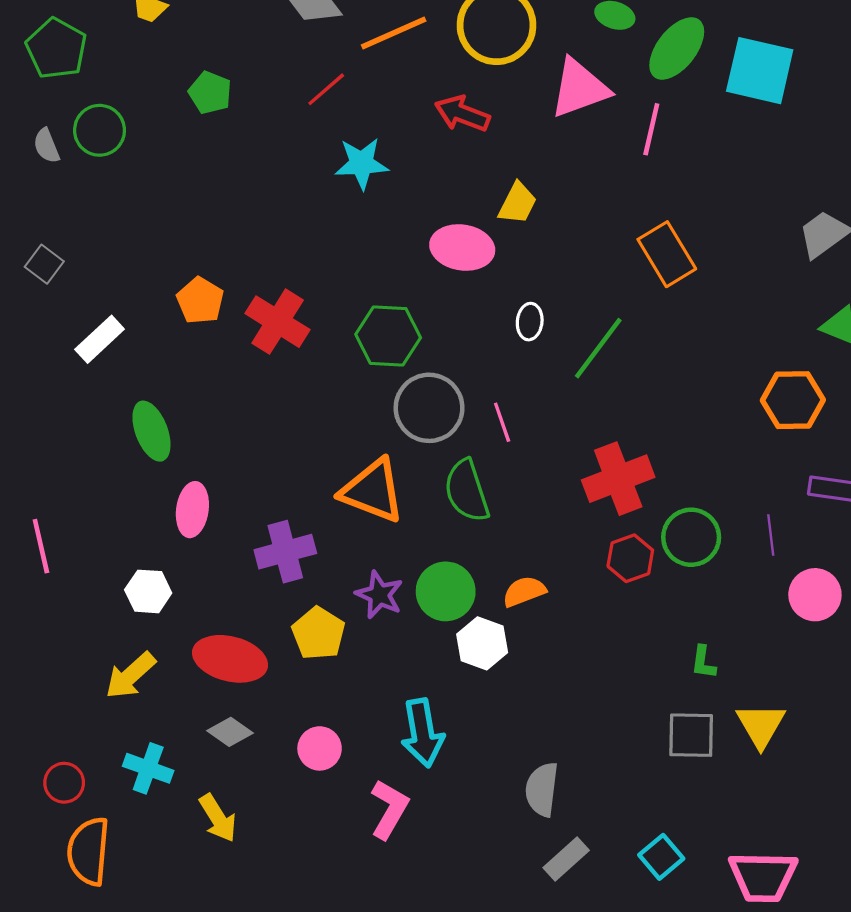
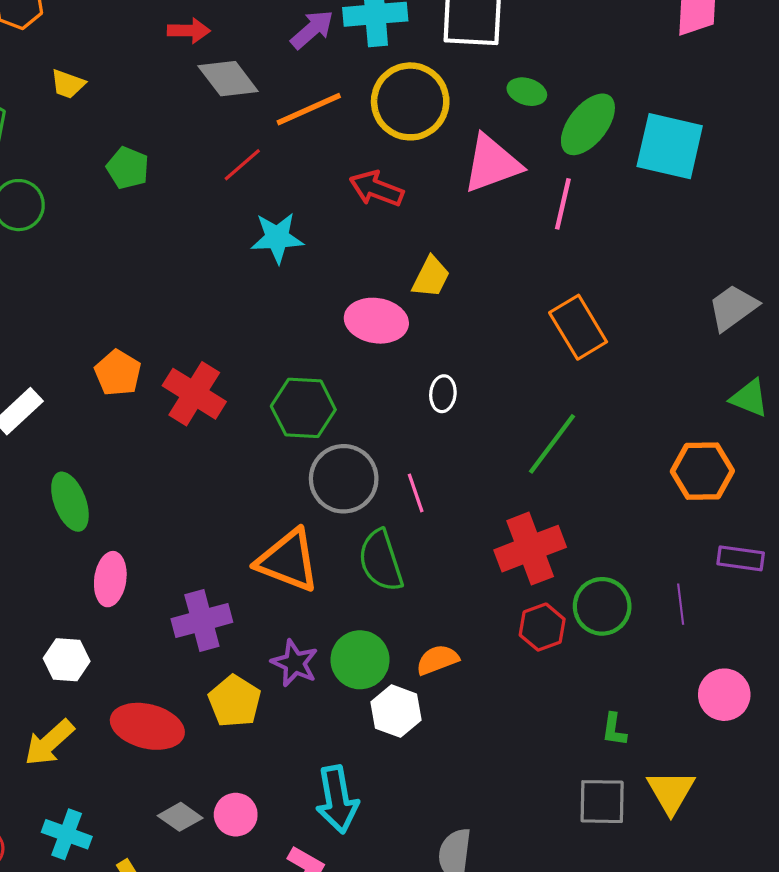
green line: (598, 348) -> (552, 444), moved
pink circle: (815, 595) -> (724, 695), moved
gray diamond: (230, 732) -> (180, 817), moved

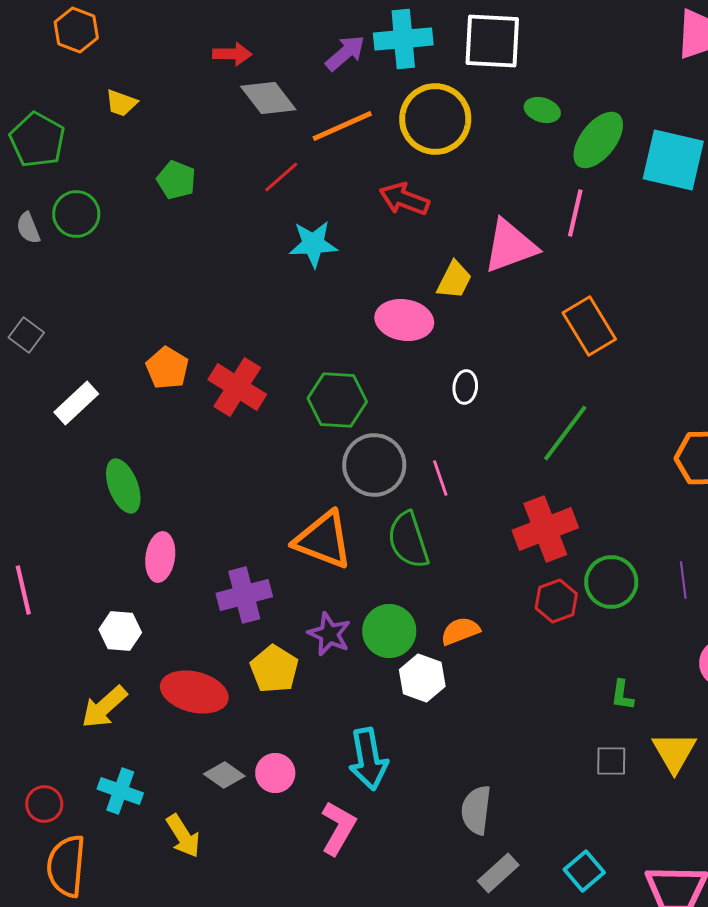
pink triangle: (492, 164) -> (510, 246), moved
gray square: (602, 802) -> (611, 761), size x0.7

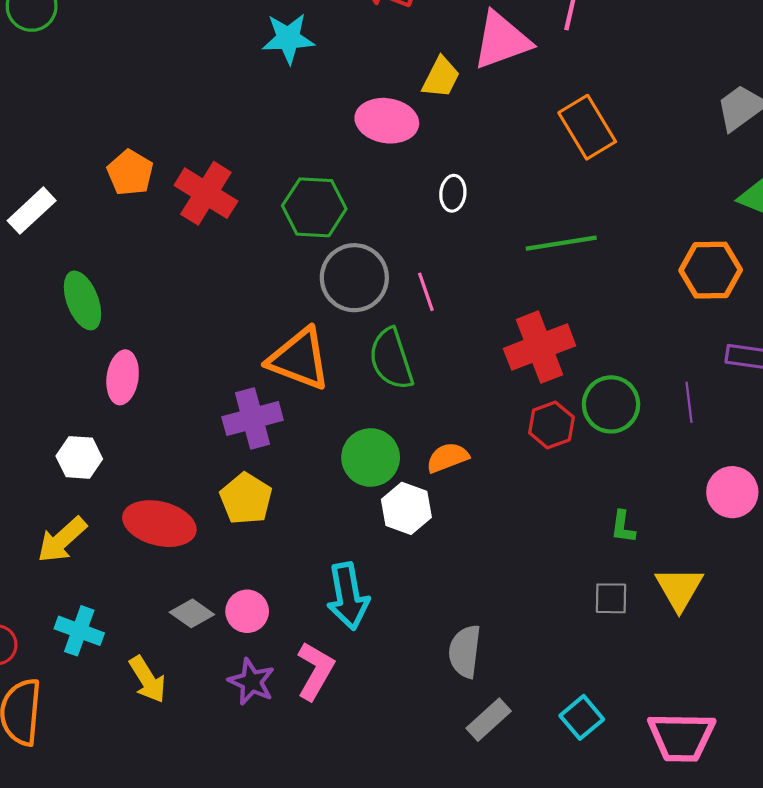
green line: (565, 433) -> (561, 243), turned 44
purple cross: (244, 595) -> (253, 419), moved
purple star: (329, 634) -> (251, 682), moved

